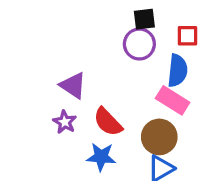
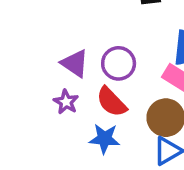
purple circle: (139, 44) -> (119, 63), moved

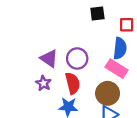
red semicircle: (112, 102) -> (73, 83), turned -150

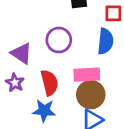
purple circle: (77, 58) -> (59, 40), moved
pink rectangle: (117, 69) -> (87, 75), moved, turned -35

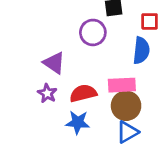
purple circle: (59, 40) -> (93, 32), moved
red semicircle: (49, 83) -> (83, 93), turned -90

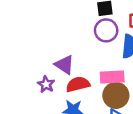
purple circle: (93, 32) -> (106, 30), moved
purple triangle: (54, 63) -> (64, 65), moved

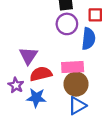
purple triangle: (64, 65) -> (28, 56), turned 30
purple star: (46, 84) -> (16, 85), moved

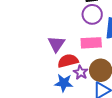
pink rectangle: (73, 67) -> (91, 43), moved
purple star: (16, 85) -> (81, 72), moved

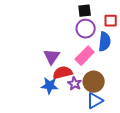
pink rectangle: (91, 43) -> (85, 56), turned -42
blue star: (64, 83) -> (50, 86), moved

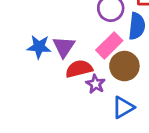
brown circle: (94, 82) -> (124, 66), moved
blue star: (50, 86) -> (39, 47), moved

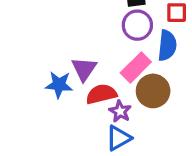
blue star: (39, 47) -> (59, 85), moved
blue triangle: (123, 107) -> (119, 138), moved

